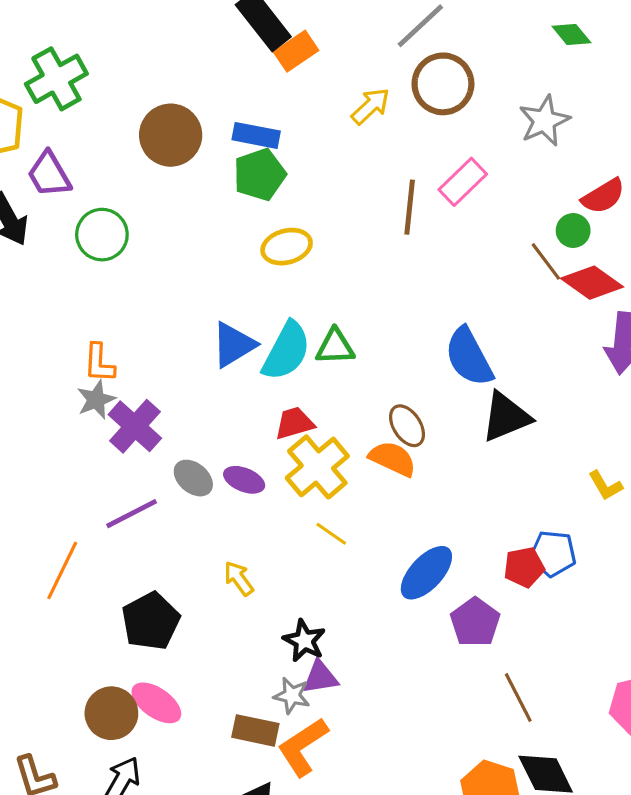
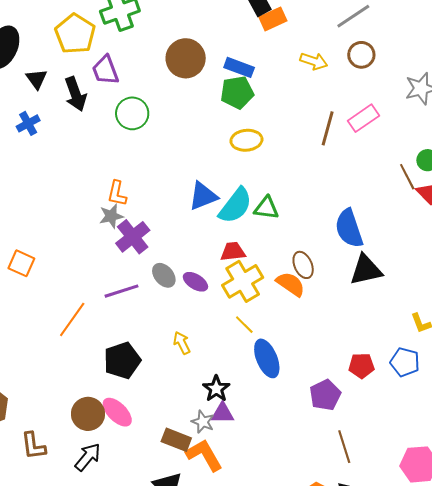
brown circle: (443, 84) -> (361, 55), size x0.7
yellow arrow: (371, 106) -> (314, 61), turned 52
blue pentagon: (553, 554) -> (405, 362), moved
blue ellipse: (426, 573) -> (267, 358), moved, turned -75
orange L-shape: (303, 747) -> (204, 455), turned 84

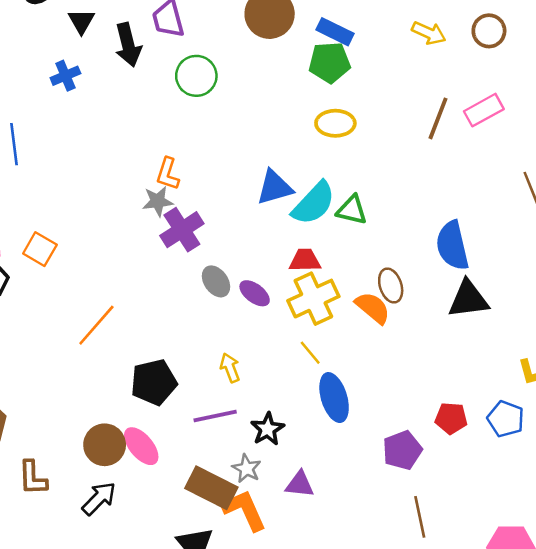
purple line: (122, 291) -> (215, 416), moved
purple triangle: (222, 413) -> (300, 484), moved
brown rectangle: (176, 440) -> (211, 488), size x1.4

